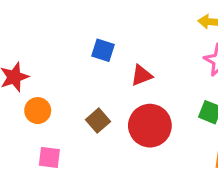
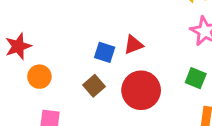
blue square: (103, 50) -> (105, 52), moved

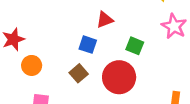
red triangle: (133, 45) -> (105, 20), moved
green square: (196, 78) -> (135, 46), moved

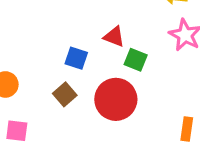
red triangle: (105, 20) -> (114, 37), moved, turned 42

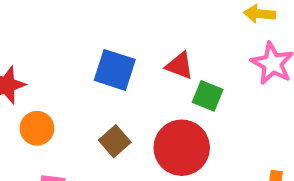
blue square: (76, 58) -> (115, 70), moved, size x1.4

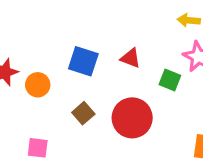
green square: (208, 96) -> (170, 80), moved
orange circle: (37, 128) -> (38, 85), moved

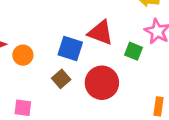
red triangle: (131, 58) -> (101, 33), size x1.5
blue square: (83, 61) -> (70, 49), moved

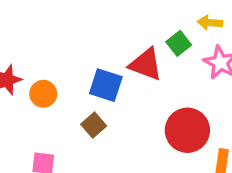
green square: (133, 51) -> (179, 43), moved, turned 30
red circle: (102, 83) -> (187, 130), moved

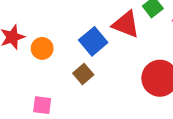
blue square: (106, 85) -> (93, 41), turned 32

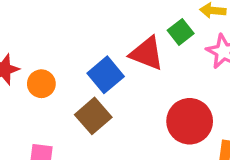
brown square: (83, 74) -> (93, 116), size x1.4

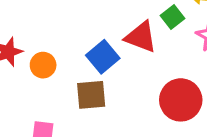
brown square: (93, 116) -> (91, 95), turned 36

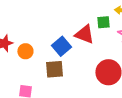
green square: (172, 17) -> (103, 22), turned 32

